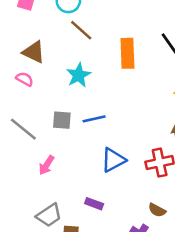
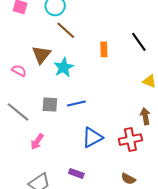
brown triangle: (34, 52) -> (41, 55), moved, turned 42
orange rectangle: (127, 53) -> (104, 49), size x0.6

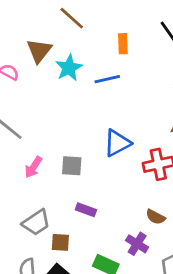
blue line: (76, 103) -> (107, 79), moved
gray square: (50, 105) -> (72, 166), moved
blue triangle: (92, 137) -> (117, 143), moved

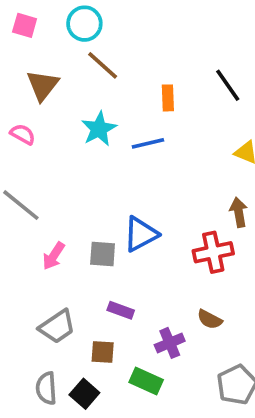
brown triangle: (39, 51) -> (43, 85), moved
blue triangle: (117, 143) -> (141, 234), moved
brown square: (60, 242) -> (103, 352), moved
purple cross: (137, 244) -> (170, 343), moved, turned 35

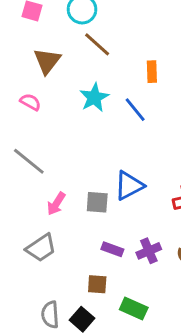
blue line: (148, 143) -> (135, 110), turned 64
gray trapezoid: (57, 327) -> (41, 248), moved
purple cross: (170, 343) -> (149, 251), moved

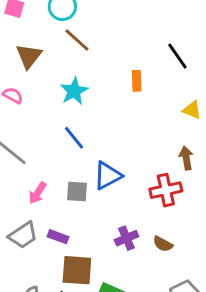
orange rectangle: (152, 72) -> (137, 81), moved
blue line: (135, 110) -> (74, 138), moved
purple rectangle: (112, 249) -> (58, 237), moved
brown square: (97, 284) -> (77, 270), size x1.6

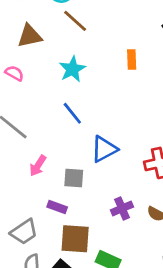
brown triangle: (29, 56) -> (30, 36), turned 40
gray square: (77, 192) -> (74, 178), moved
gray trapezoid: (23, 235) -> (24, 232), moved

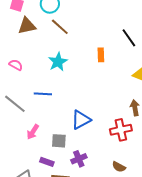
brown triangle: (30, 36) -> (27, 26), moved
blue line: (72, 113) -> (43, 94), moved, turned -48
purple cross: (122, 208) -> (79, 159), moved

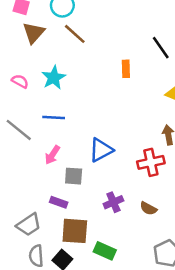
brown triangle: (27, 26) -> (34, 33), turned -36
cyan star: (58, 62) -> (54, 78), moved
pink arrow: (33, 132) -> (52, 155), moved
purple cross: (79, 159) -> (113, 202), moved

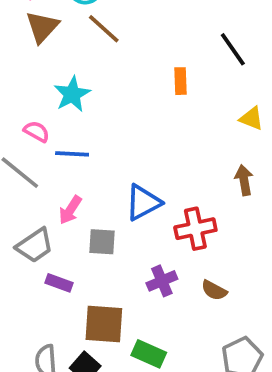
pink semicircle: (20, 81) -> (37, 132), moved
red cross: (151, 162) -> (195, 229), moved
purple rectangle: (59, 202) -> (59, 283), moved
gray trapezoid: (29, 225) -> (35, 245), moved

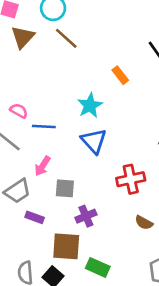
orange rectangle: (180, 81) -> (120, 75), turned -36
cyan star: (72, 94) -> (90, 105), moved
blue triangle: (143, 203) -> (94, 141), moved, turned -44
purple cross: (162, 281) -> (86, 216), moved

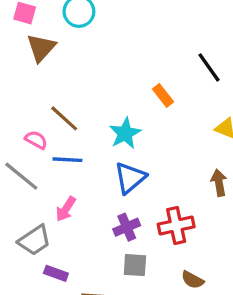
brown line: (66, 38) -> (64, 118), moved
blue triangle: (94, 141) -> (130, 178), turned 32
gray square: (65, 188) -> (135, 265), moved
purple cross: (86, 216) -> (127, 227), moved

